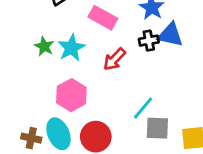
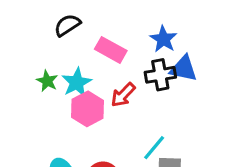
black cross: (149, 41) -> (160, 75), size x1.4
pink hexagon: (71, 95) -> (87, 109), moved

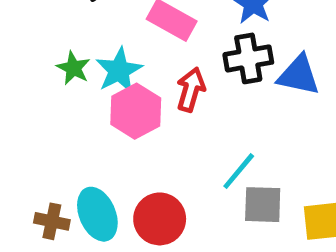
blue triangle: (184, 69) -> (299, 75), moved
red arrow: (123, 95) -> (191, 90), turned 152

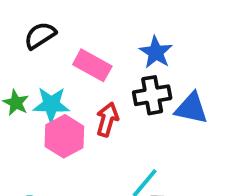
cyan star: (119, 70) -> (51, 105), turned 30

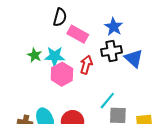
black semicircle: (40, 35) -> (60, 17), moved, turned 138
blue triangle: (191, 108) -> (134, 58), turned 30

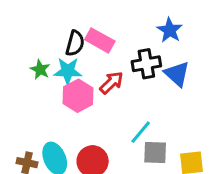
black semicircle: (60, 17) -> (75, 43), moved
blue star: (114, 27) -> (170, 30), moved
red arrow: (86, 65) -> (111, 83), turned 30

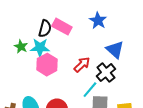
blue star: (170, 30) -> (98, 21), moved
black cross: (146, 64) -> (106, 73), moved, turned -30
red arrow: (111, 83) -> (82, 65), moved

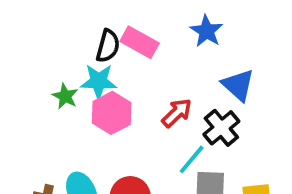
green star: (21, 47) -> (65, 96), moved

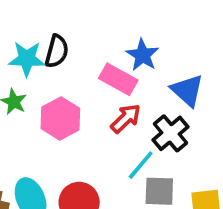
blue star: (207, 31) -> (143, 55), moved
pink rectangle: (140, 42) -> (118, 79), moved
cyan star: (99, 81) -> (27, 59), moved

